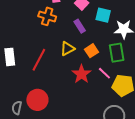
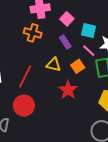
yellow triangle: (67, 49) -> (54, 65), turned 42
pink line: (104, 73) -> (89, 51), moved
red circle: (37, 100) -> (24, 106), moved

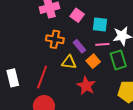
orange cross: (33, 33) -> (55, 39), moved
purple rectangle: (65, 42) -> (79, 46), moved
pink line: (89, 51) -> (102, 44), turned -40

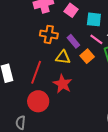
pink line: (102, 44) -> (96, 39), turned 40
red star: (86, 86) -> (63, 84), moved

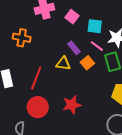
orange cross: (49, 34) -> (22, 38), moved
red star: (63, 84) -> (72, 105), moved, turned 30

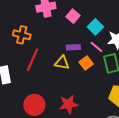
cyan square: (95, 26) -> (95, 27), turned 35
purple rectangle: (74, 48) -> (73, 47), turned -56
red line: (36, 78) -> (32, 60), moved

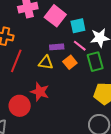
pink square: (73, 16) -> (55, 16), size x1.5
cyan square: (95, 27) -> (78, 26), turned 35
red star: (69, 104) -> (40, 92), moved, turned 30

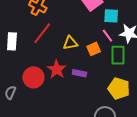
purple rectangle: (57, 47) -> (79, 73), moved
yellow triangle: (46, 63) -> (70, 43), turned -35

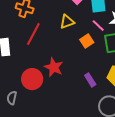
yellow triangle: (70, 43) -> (67, 22), moved
purple rectangle: (79, 73) -> (90, 80), moved, turned 56

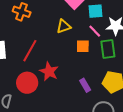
red line: (33, 34) -> (30, 51), moved
orange square: (87, 41) -> (83, 46), turned 32

